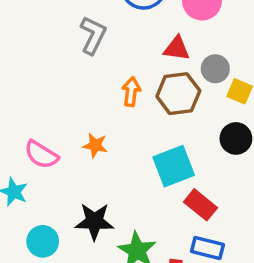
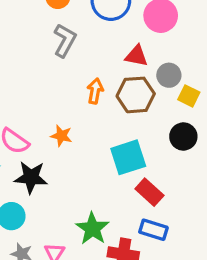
black star: (94, 221) -> (31, 177), moved

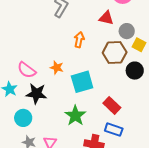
brown hexagon: (136, 95) -> (115, 52), moved
cyan square: (128, 157) -> (82, 82), moved
green star: (92, 229) -> (75, 116), moved

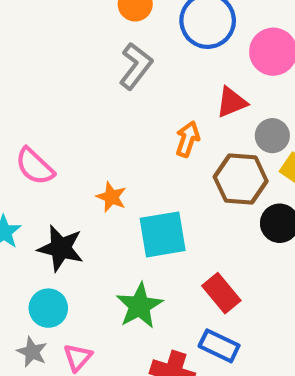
red triangle: (106, 18) -> (231, 102), turned -42
orange arrow: (79, 40) -> (188, 139), moved
pink semicircle: (27, 70) -> (35, 166), moved
cyan circle: (23, 118) -> (48, 308), moved

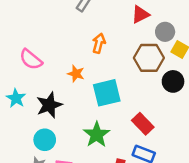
orange arrow: (188, 139) -> (99, 43), moved
black star: (61, 248) -> (49, 105), turned -30

